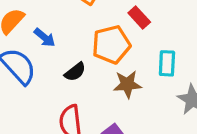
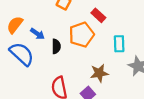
black semicircle: (75, 72) -> (56, 46), moved, turned -48
brown star: (127, 84) -> (99, 73), moved

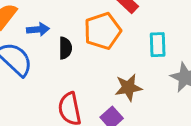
blue arrow: (37, 34) -> (38, 29), turned -40

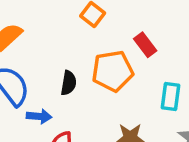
blue arrow: (38, 29) -> (39, 116), moved

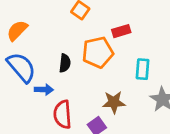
red rectangle: (145, 45) -> (121, 31), turned -66

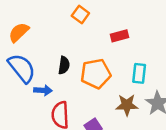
orange pentagon: (98, 52) -> (96, 74), moved
brown star: (114, 102) -> (127, 105), moved

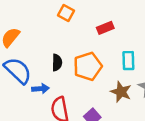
brown star: (127, 105) -> (121, 92), turned 30

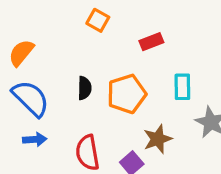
blue arrow: (40, 89) -> (35, 139), moved
brown star: (121, 92) -> (158, 139), moved, turned 30

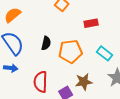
cyan rectangle: (182, 87) -> (104, 53), turned -63

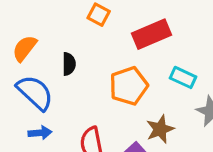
red rectangle: (91, 23) -> (152, 34), size x1.6
black semicircle: (46, 43) -> (69, 64), moved

